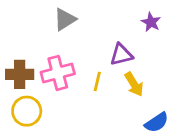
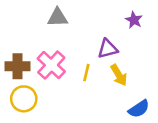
gray triangle: (65, 19) -> (58, 17), turned 30
pink cross: (58, 73) -> (51, 65), turned -32

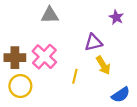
yellow line: (86, 73) -> (75, 76), moved

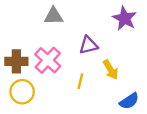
purple star: (116, 17) -> (125, 18), size x1.5
purple triangle: (93, 42) -> (88, 45), moved

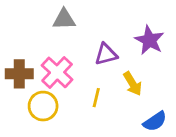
purple star: (125, 18) -> (149, 40), moved
yellow circle: (22, 92) -> (43, 106), moved

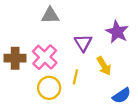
purple triangle: (106, 54) -> (83, 43), turned -48
yellow circle: (43, 106) -> (49, 88), moved

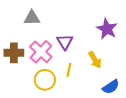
gray triangle: (50, 15) -> (32, 18), moved
purple triangle: (83, 43) -> (65, 42), moved

